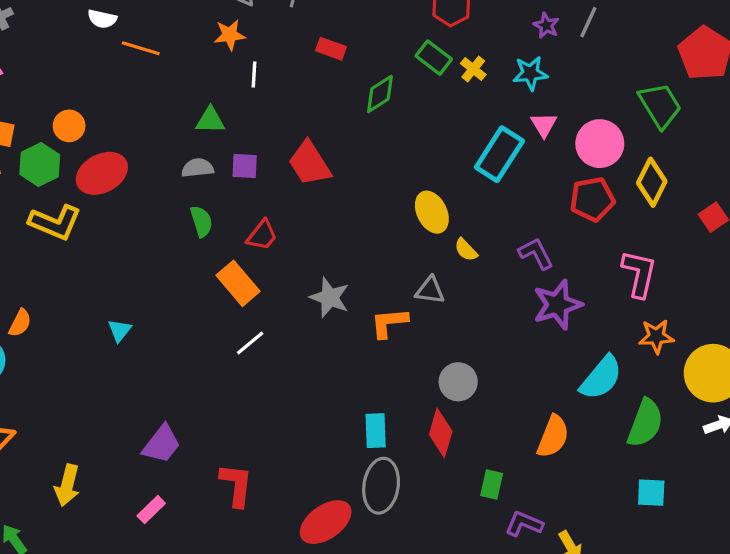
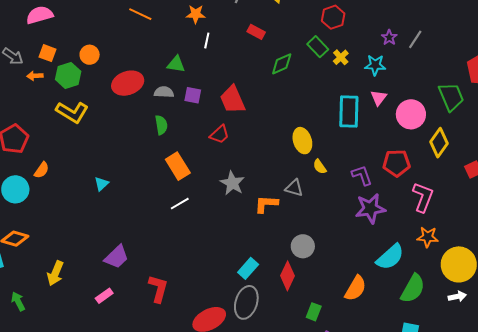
cyan rectangle: (499, 154) -> (349, 112), turned -40
red ellipse: (102, 173) -> (128, 83), moved
red pentagon: (592, 199) -> (397, 163), moved
red trapezoid: (262, 235) -> (220, 134), moved
cyan rectangle: (376, 431) -> (248, 268), turned 35

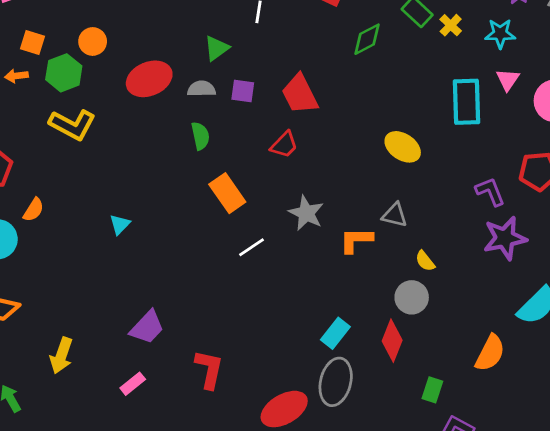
green triangle: (176, 64) -> (217, 48), turned -42
yellow ellipse: (302, 141) -> (403, 147), turned -35
yellow semicircle: (320, 167) -> (425, 261), moved
white line: (180, 204) -> (251, 247), moved

